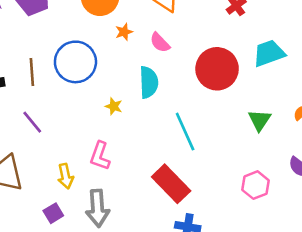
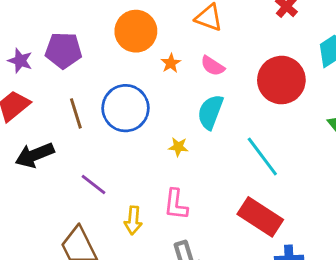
brown line: (32, 72) -> (76, 113), moved
cyan semicircle: (149, 82) -> (210, 112), turned -144
yellow arrow: (65, 176) -> (133, 220), moved, turned 30

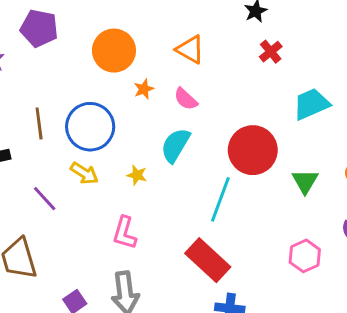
purple pentagon: (63, 50) -> (39, 28), moved
red circle: (281, 80) -> (253, 150), moved
cyan line: (262, 156) -> (220, 199), turned 48
yellow arrow: (133, 220) -> (84, 173), moved, turned -72

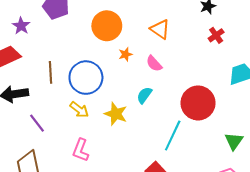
cyan semicircle: (175, 145) -> (144, 95), size x0.7
yellow star: (137, 175) -> (116, 114), size x1.6
green triangle: (305, 181) -> (234, 141), moved
purple line: (45, 199) -> (37, 123), moved
pink L-shape: (124, 233) -> (81, 150), moved

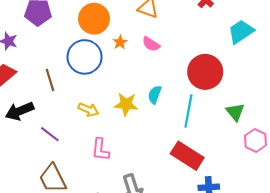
blue circle: (86, 78) -> (85, 57), moved
cyan semicircle: (144, 95) -> (155, 95), moved
green triangle: (234, 141) -> (235, 112), moved

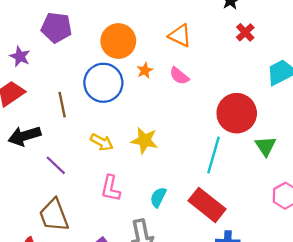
cyan semicircle: (155, 95) -> (158, 197), moved
green triangle: (235, 112) -> (266, 146), moved

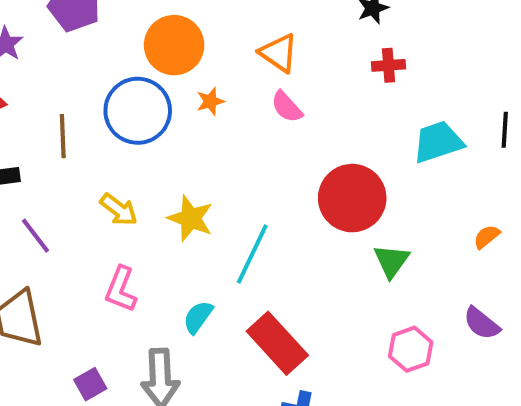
red cross: (245, 32) -> (389, 65), turned 30
pink semicircle: (179, 76) -> (287, 107), moved
cyan line: (213, 155) -> (252, 254), moved

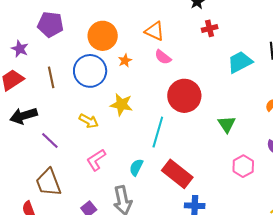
brown line: (63, 136) -> (51, 77), moved
red circle: (352, 198) -> (184, 96), moved
yellow star: (191, 218) -> (121, 105), moved
pink L-shape: (121, 289) -> (96, 160), turned 45

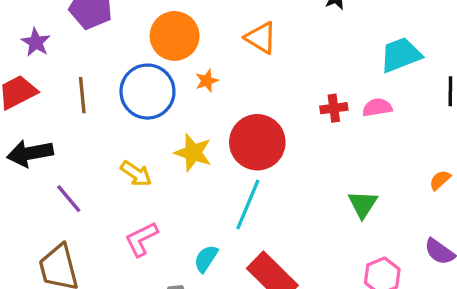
red cross: (210, 28) -> (334, 108), moved
pink semicircle: (163, 57) -> (377, 107), moved, turned 126
cyan trapezoid: (240, 62) -> (401, 55), moved
red circle: (184, 96) -> (257, 142), moved

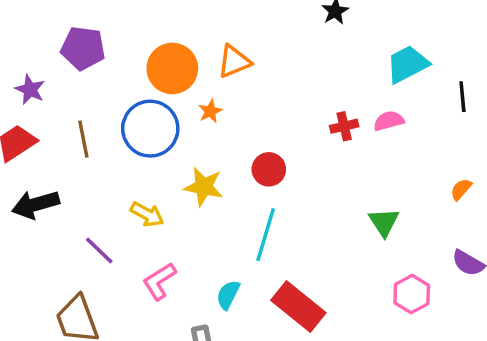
orange triangle: (261, 38) -> (234, 61), moved, turned -48
red circle: (257, 142) -> (269, 169), size x0.6
purple line: (69, 199) -> (99, 251), moved

